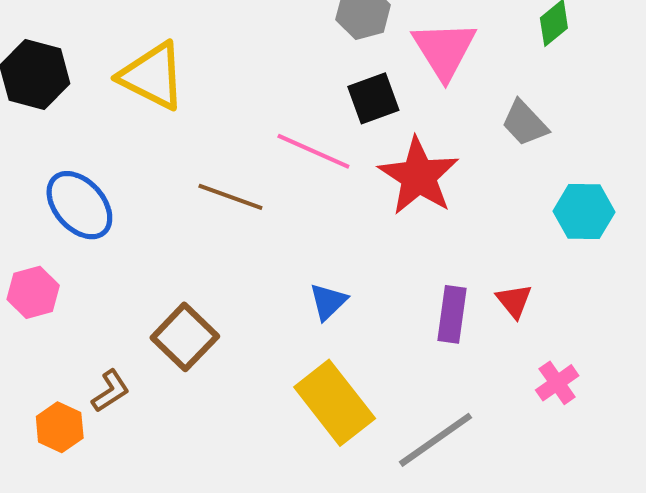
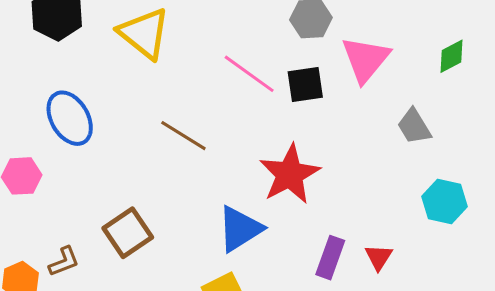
pink line: (313, 151) -> (249, 74), moved
red star: (419, 176) -> (290, 174), moved
blue triangle: (328, 302) -> (240, 229), size x1.6

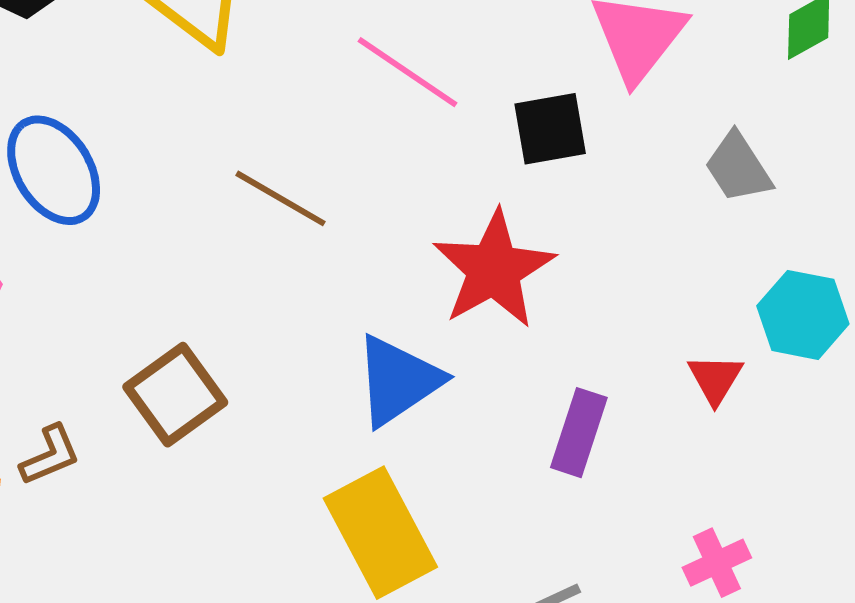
black square: (305, 84) -> (550, 129), moved
red triangle: (379, 257) -> (715, 379), moved

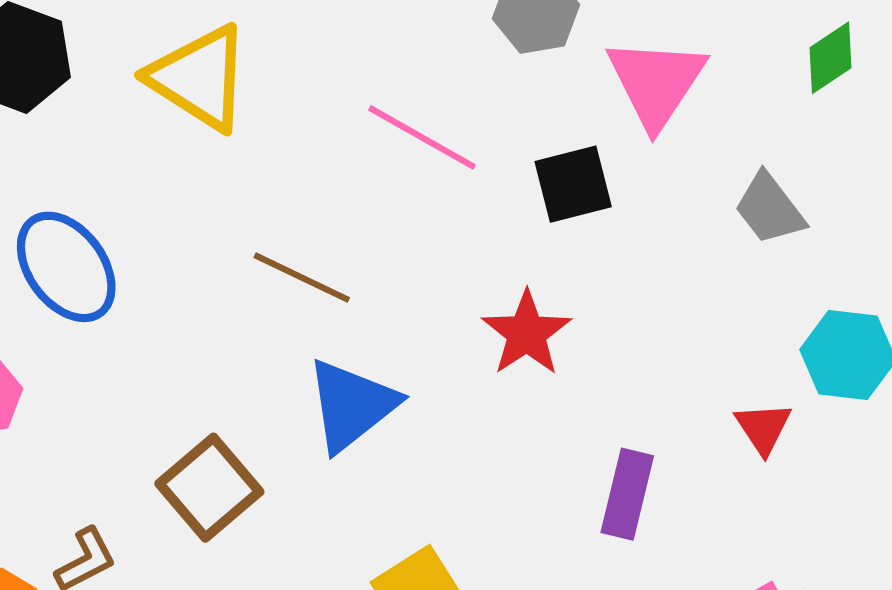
red star: (494, 269) -> (527, 333), size x0.7
blue triangle: (398, 381) -> (352, 405), moved

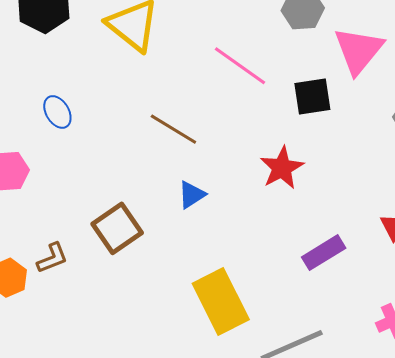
blue ellipse: (66, 267) -> (57, 112), size x0.6
blue triangle: (352, 405) -> (192, 195), size x0.6
purple rectangle: (627, 494) -> (324, 253), turned 39

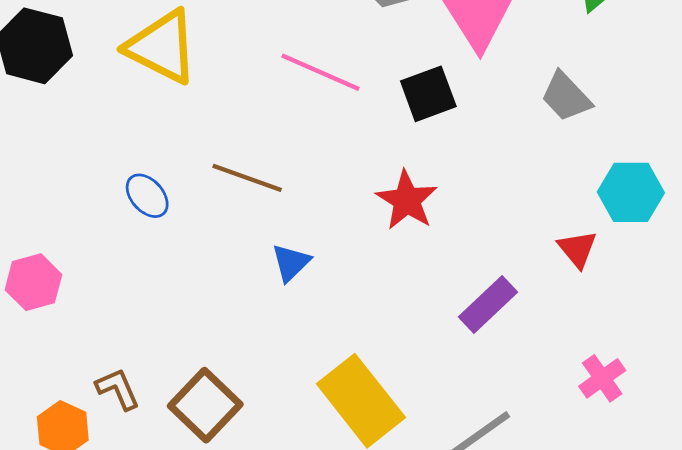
blue ellipse: (57, 112) -> (147, 196), moved
brown square: (117, 228) -> (205, 405), moved
brown L-shape: (52, 258) -> (118, 389), turned -80

